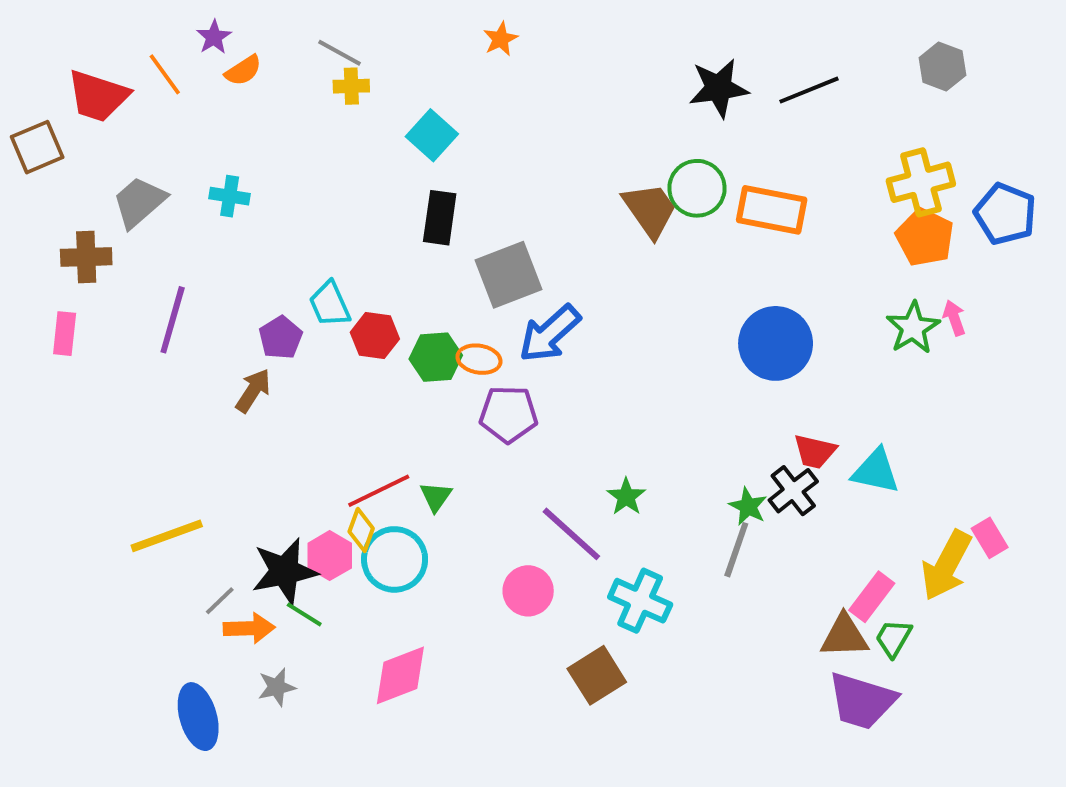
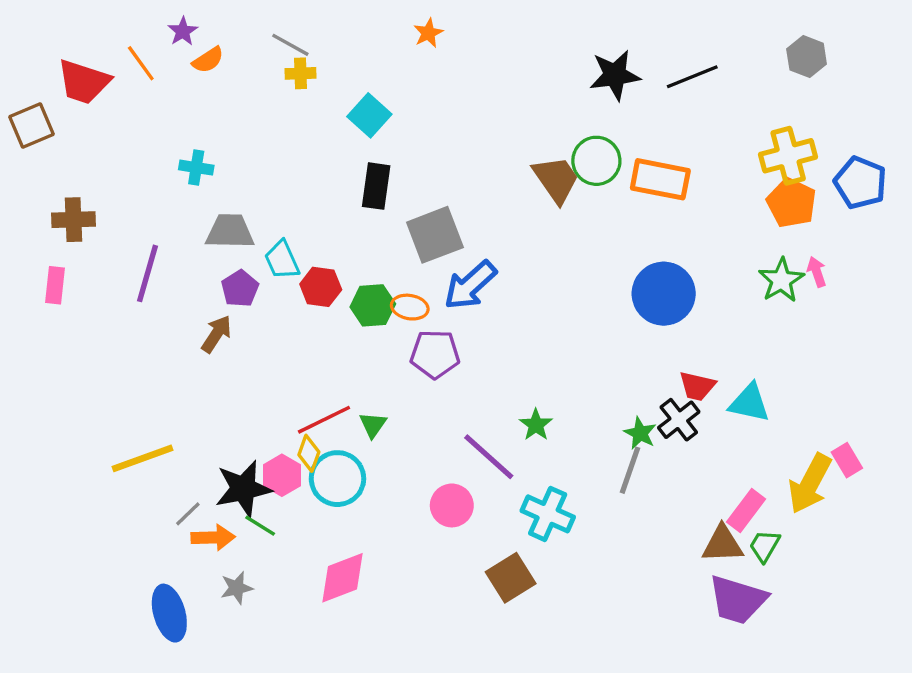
gray trapezoid: (139, 202) -> (230, 231), moved, turned 42

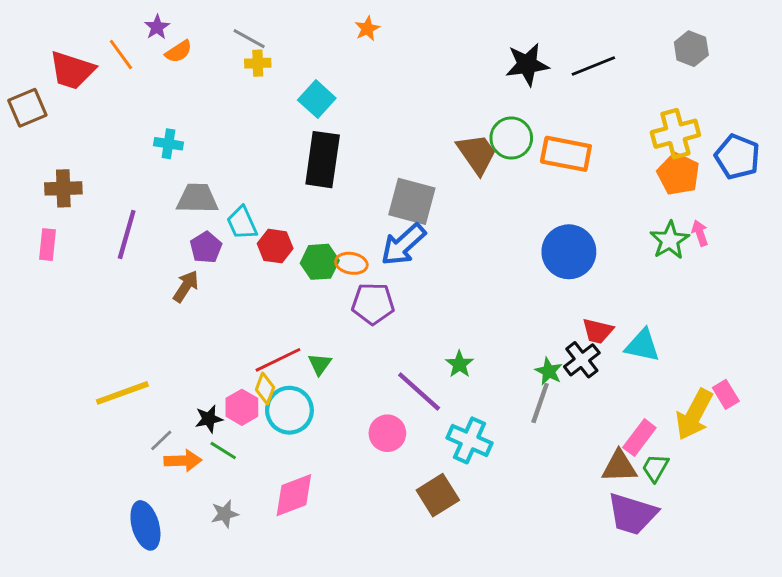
black rectangle: (376, 186) -> (323, 160), size x1.4
gray square: (435, 235) -> (412, 201), moved, turned 36
black star: (243, 489) -> (209, 419), size x0.6
gray star: (237, 588) -> (225, 514), moved

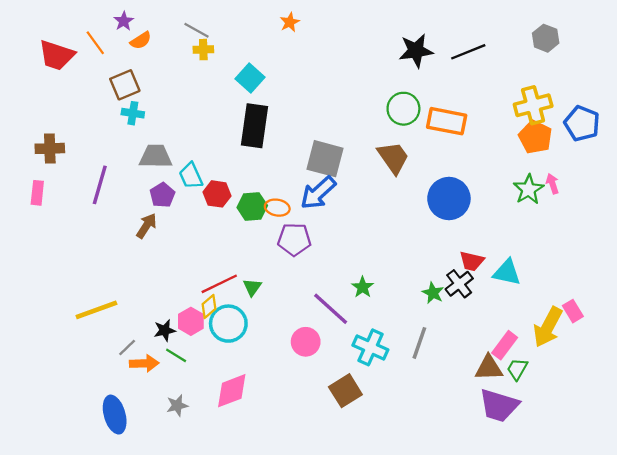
brown square: (27, 108) -> (125, 85), moved
brown trapezoid: (477, 154) -> (393, 158), moved
yellow diamond: (265, 389) -> (209, 307), turned 30
gray line: (540, 403) -> (419, 343), moved

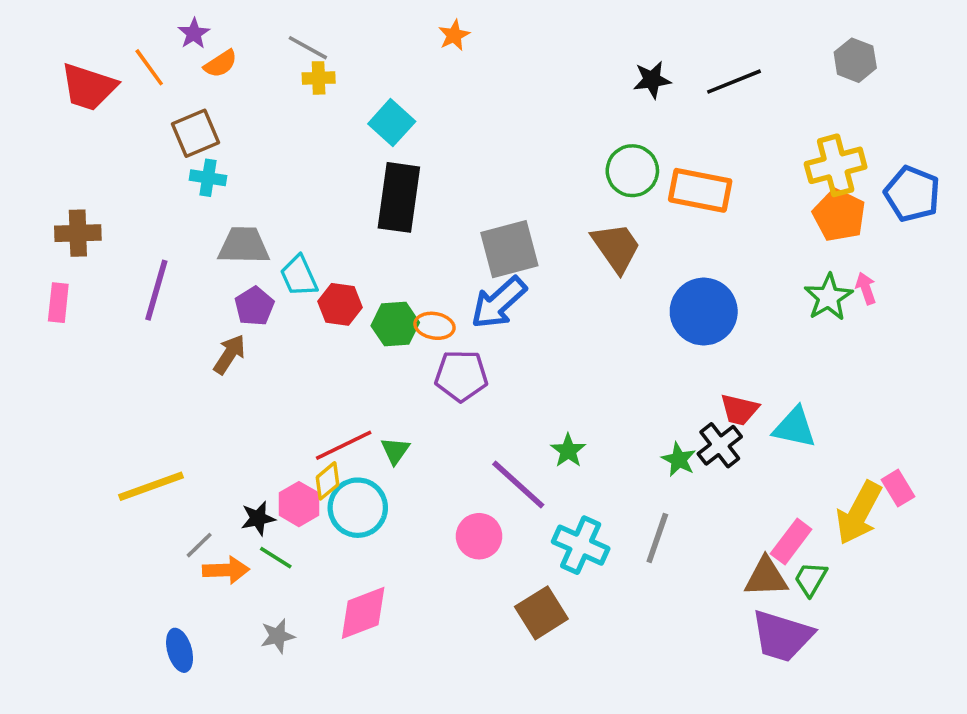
black star: (416, 51) -> (652, 80), size x0.7
gray square: (325, 159) -> (509, 249), turned -30
blue ellipse: (115, 415) -> (180, 650), size x0.7

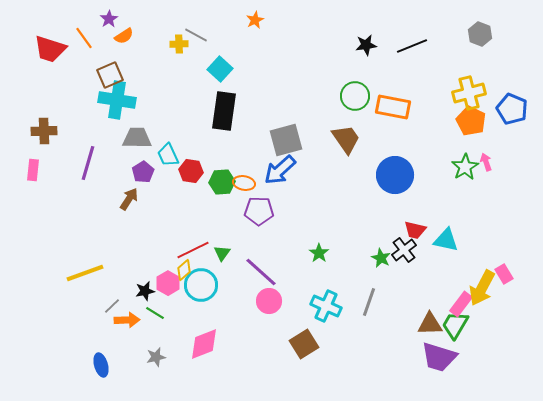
gray line: (308, 48) -> (196, 35), moved
cyan cross: (208, 178) -> (117, 100), size x1.8
purple line: (518, 484) -> (261, 272), moved
pink rectangle: (791, 542) -> (461, 304), moved
green trapezoid: (811, 579) -> (455, 325), size x1.4

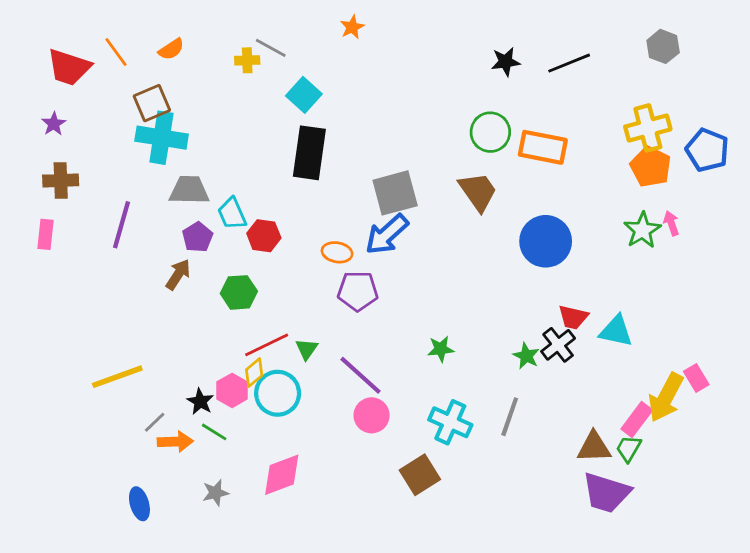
purple star: (109, 19) -> (54, 124), moved
green hexagon: (222, 182) -> (239, 292), moved
green star: (319, 253) -> (441, 349), turned 30
black star: (145, 291) -> (200, 402), turned -30
green trapezoid: (455, 325) -> (629, 448), size x0.7

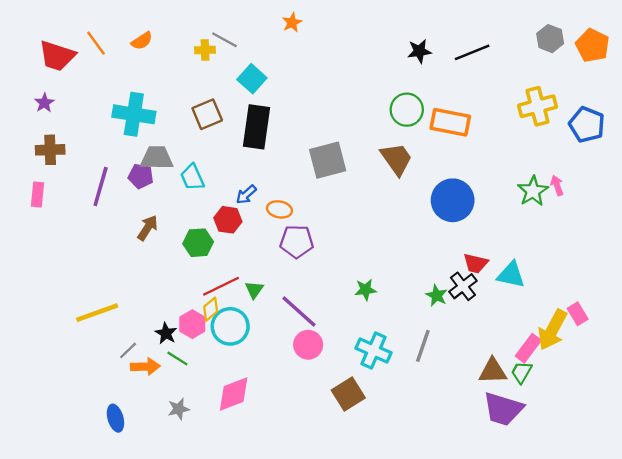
brown square: (152, 103) -> (207, 114), moved
orange pentagon: (651, 167) -> (593, 45), moved
blue arrow: (387, 234) -> (246, 195), moved, size x0.6
red hexagon: (264, 236) -> (228, 220), moved
purple pentagon: (197, 237) -> (141, 176), moved, turned -30

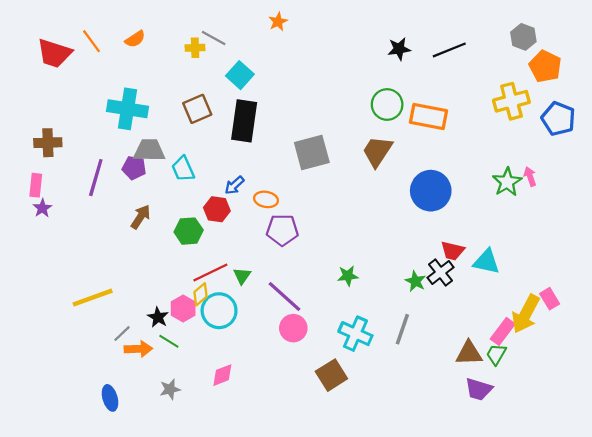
orange pentagon: (593, 45) -> (545, 66), moved
purple star: (44, 103) -> (42, 208), moved
brown trapezoid: (396, 159) -> (377, 151), turned -112
pink diamond: (234, 394) -> (222, 375), size x0.7
purple trapezoid: (503, 409) -> (479, 389), size x0.7

